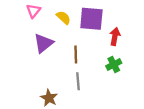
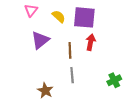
red arrow: (115, 37) -> (91, 42), moved
green cross: (114, 64) -> (114, 80), moved

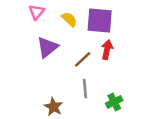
brown line: (70, 50) -> (83, 59), turned 49
green cross: (114, 80) -> (114, 102), moved

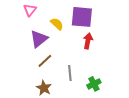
yellow semicircle: (69, 19) -> (57, 24), moved
brown line: (83, 59) -> (45, 61), moved

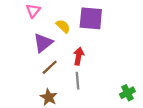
red arrow: (88, 41) -> (79, 56), moved
green cross: (94, 84) -> (127, 93), moved

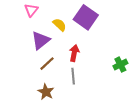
purple square: (91, 18) -> (86, 17), turned 30
green cross: (127, 93) -> (120, 65), moved

